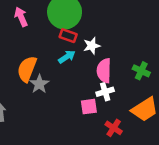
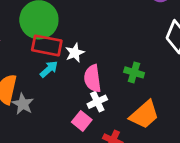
red rectangle: (68, 36) -> (47, 45), size x1.5
pink square: (89, 107) -> (82, 121), turned -35

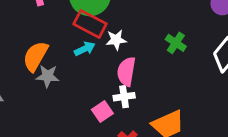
green cross: (134, 72) -> (176, 43), moved
gray star: (23, 104) -> (48, 76), turned 30

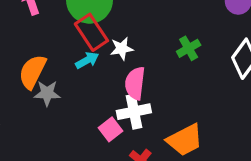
red rectangle: (90, 24) -> (91, 32), turned 32
green cross: (176, 43) -> (189, 48), turned 30
white cross: (124, 97) -> (134, 112), size x1.4

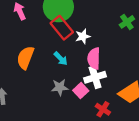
green cross: (189, 48) -> (127, 22), moved
cyan arrow: (87, 60) -> (61, 59), moved, turned 80
gray star: (47, 93) -> (60, 87), moved

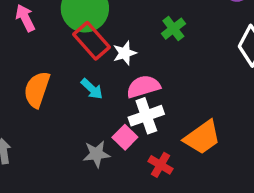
green cross: (127, 22) -> (173, 29), moved
pink semicircle: (94, 58) -> (143, 87), turned 75
gray star: (60, 87) -> (96, 154), moved

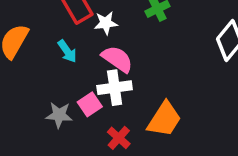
pink semicircle: (143, 87) -> (117, 59), turned 40
orange trapezoid: (202, 137) -> (164, 119), turned -33

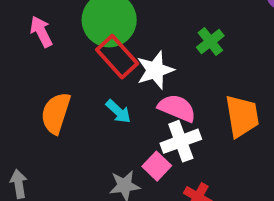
white star: (106, 23) -> (155, 70), size x1.4
orange trapezoid: (164, 119) -> (242, 116), moved, turned -30

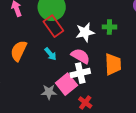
green cross: (210, 41) -> (109, 27), moved, turned 32
white star: (155, 70) -> (85, 32), moved
pink square: (157, 166) -> (66, 84), size x1.5

